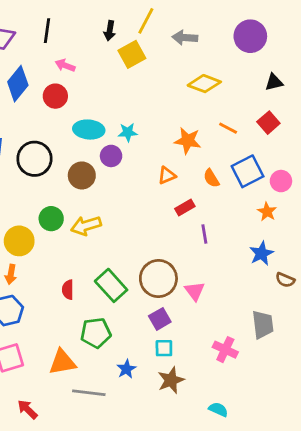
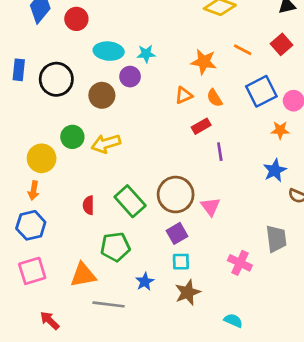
orange semicircle: (211, 178) -> (214, 98), moved
orange star: (267, 212) -> (280, 130), turned -30

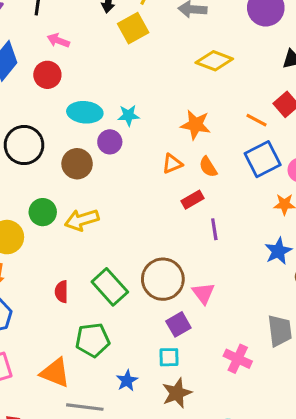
orange line: (243, 50) -> (256, 120), moved
purple square: (177, 233) -> (178, 324), moved
orange triangle: (83, 275) -> (55, 373), turned 32

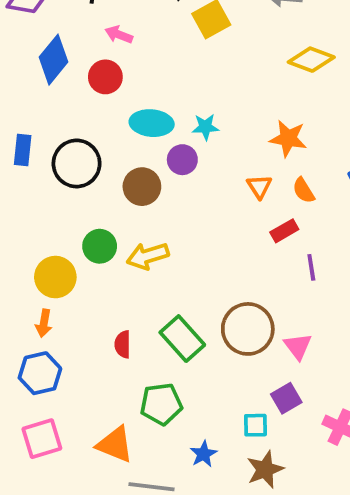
orange triangle: (172, 164) -> (259, 187), turned -40
purple square: (178, 324) -> (286, 398), moved

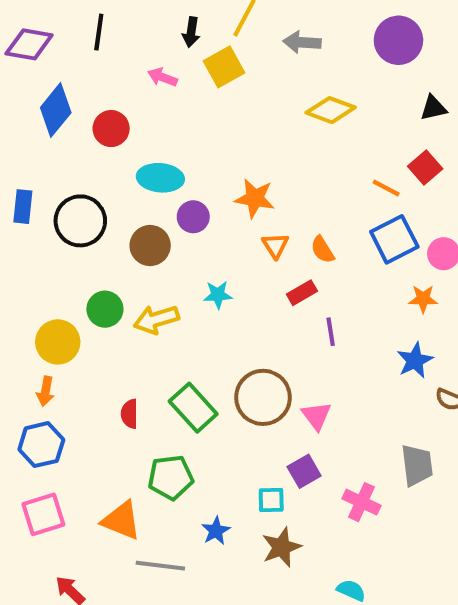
pink arrow: (119, 35) -> (162, 77), moved
cyan star: (205, 127) -> (218, 295), moved
orange star: (288, 138) -> (255, 198), moved

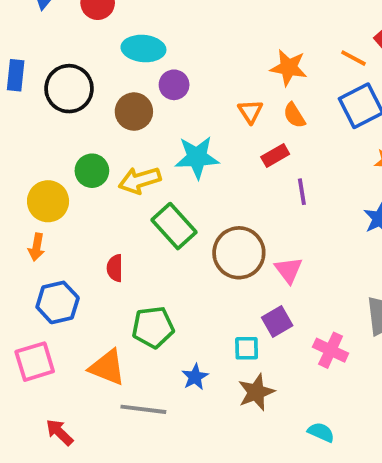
orange star: (255, 198) -> (289, 68), moved
cyan star: (218, 295) -> (197, 157), size x1.6
green rectangle: (193, 408) -> (174, 226), moved
blue hexagon: (41, 445) -> (58, 302), moved

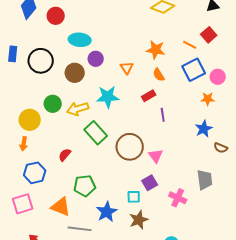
orange triangle: (250, 112) -> (127, 68), moved
red semicircle: (115, 268) -> (65, 155), turned 40
blue star: (195, 377) -> (107, 212), size x1.5

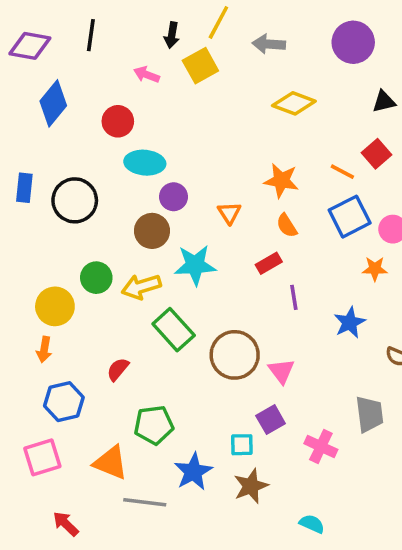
red circle: (56, 16) -> (118, 121), moved
brown circle: (75, 73) -> (152, 231), moved
blue star: (204, 129) -> (350, 323), moved

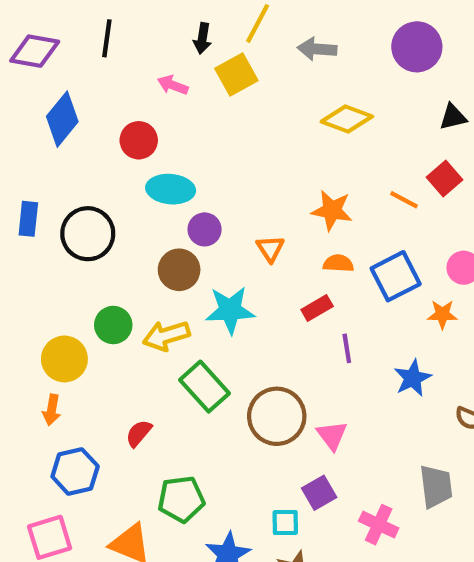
blue square: (350, 217) -> (396, 276), moved
orange semicircle: (287, 226) -> (338, 263), turned 125

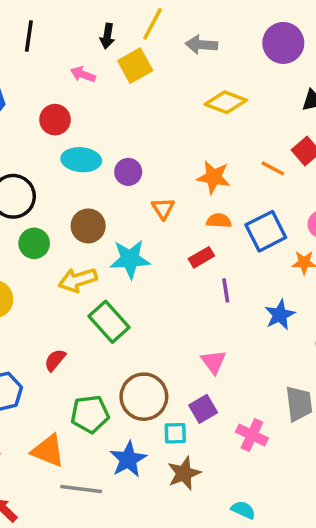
purple circle: (205, 229) -> (128, 172), moved
green circle: (113, 325) -> (34, 243), moved
brown circle: (277, 416) -> (144, 397), moved

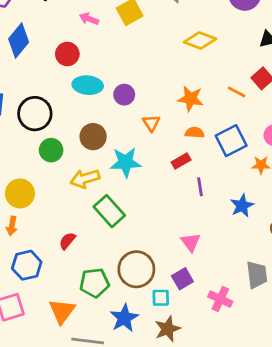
orange triangle: (48, 451) -> (62, 311), turned 44

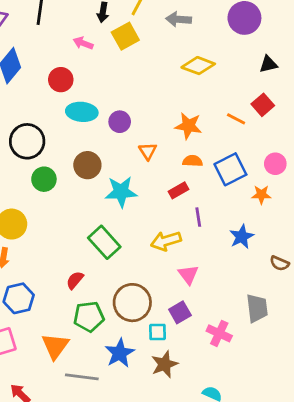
yellow arrow: (85, 179) -> (166, 241), moved
red semicircle: (67, 241) -> (75, 280), moved

